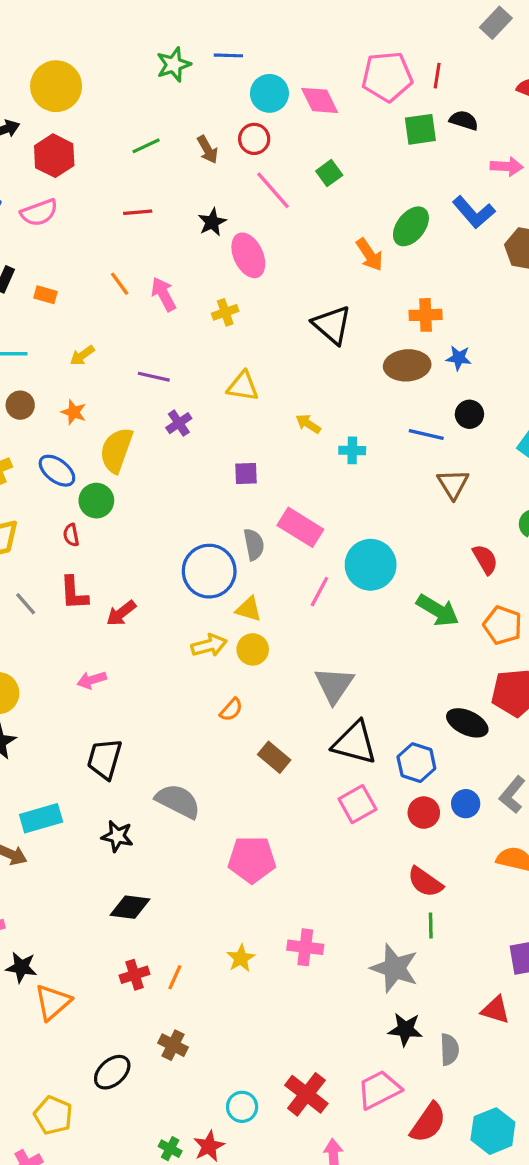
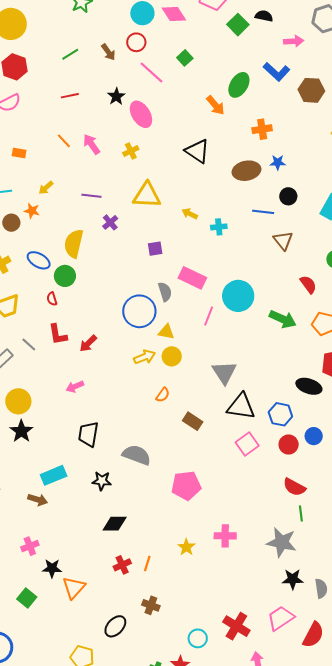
green square: (420, 129) -> (238, 25), turned -30
orange cross: (426, 315) -> (262, 129), moved
yellow triangle: (243, 386) -> (147, 195), size x1.4
orange star: (74, 412) -> (32, 211), moved

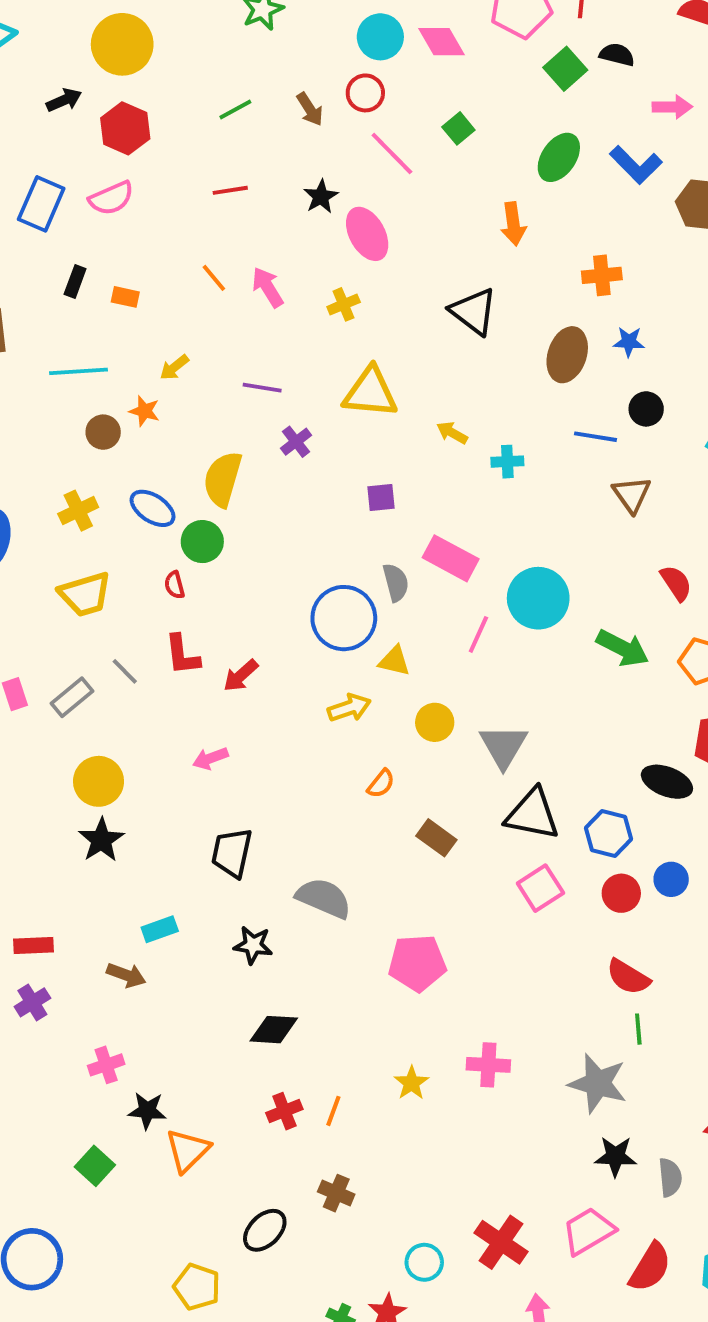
green ellipse: (239, 85) -> (559, 157), moved
orange arrow: (215, 105) -> (513, 224), turned 30
brown ellipse: (246, 171) -> (567, 355), turned -64
yellow circle: (172, 356) -> (435, 722), moved
cyan rectangle: (54, 475) -> (160, 929), size x0.7

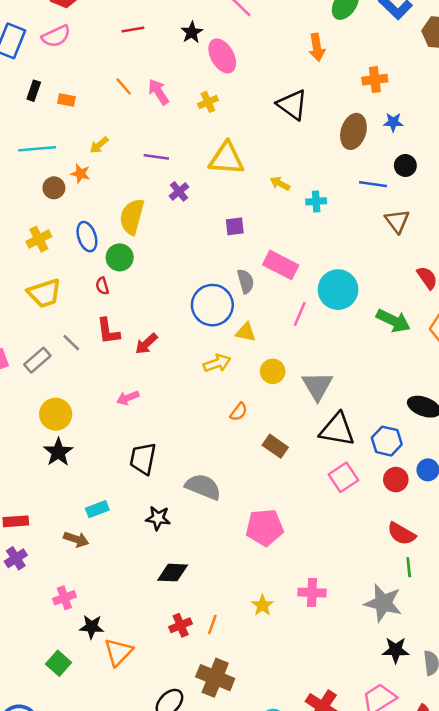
blue ellipse: (153, 508) -> (87, 237), turned 40
brown cross: (336, 1193) -> (215, 678), size x1.6

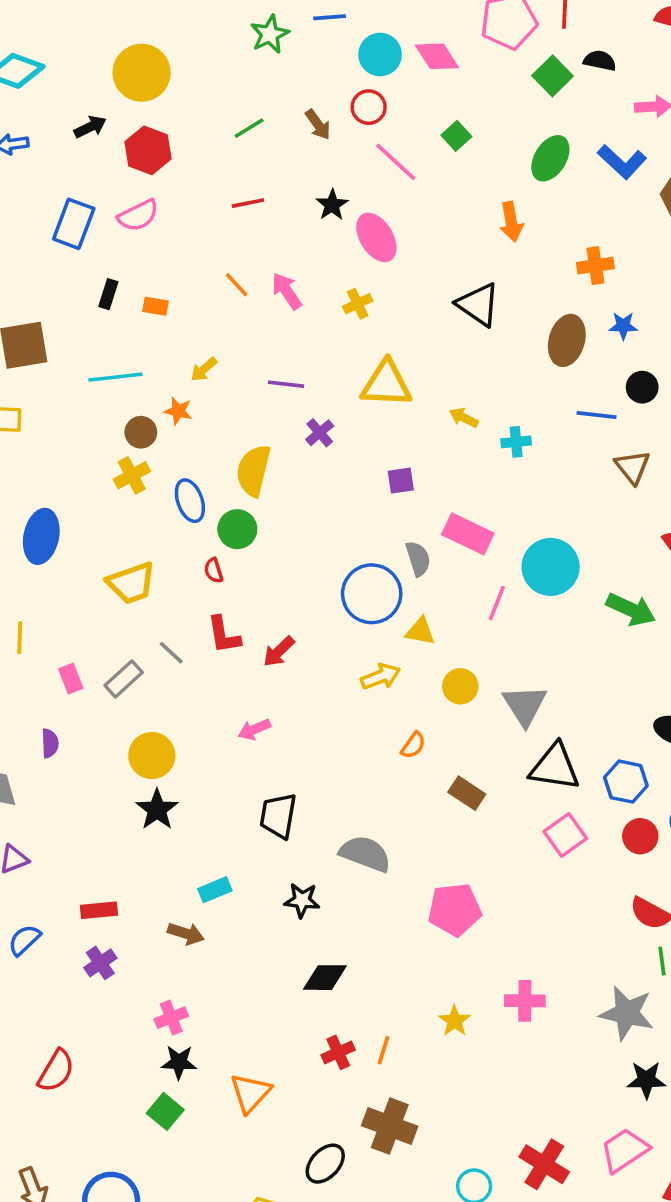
yellow cross: (39, 239) -> (132, 475), moved
black star: (92, 627) -> (179, 1062), moved

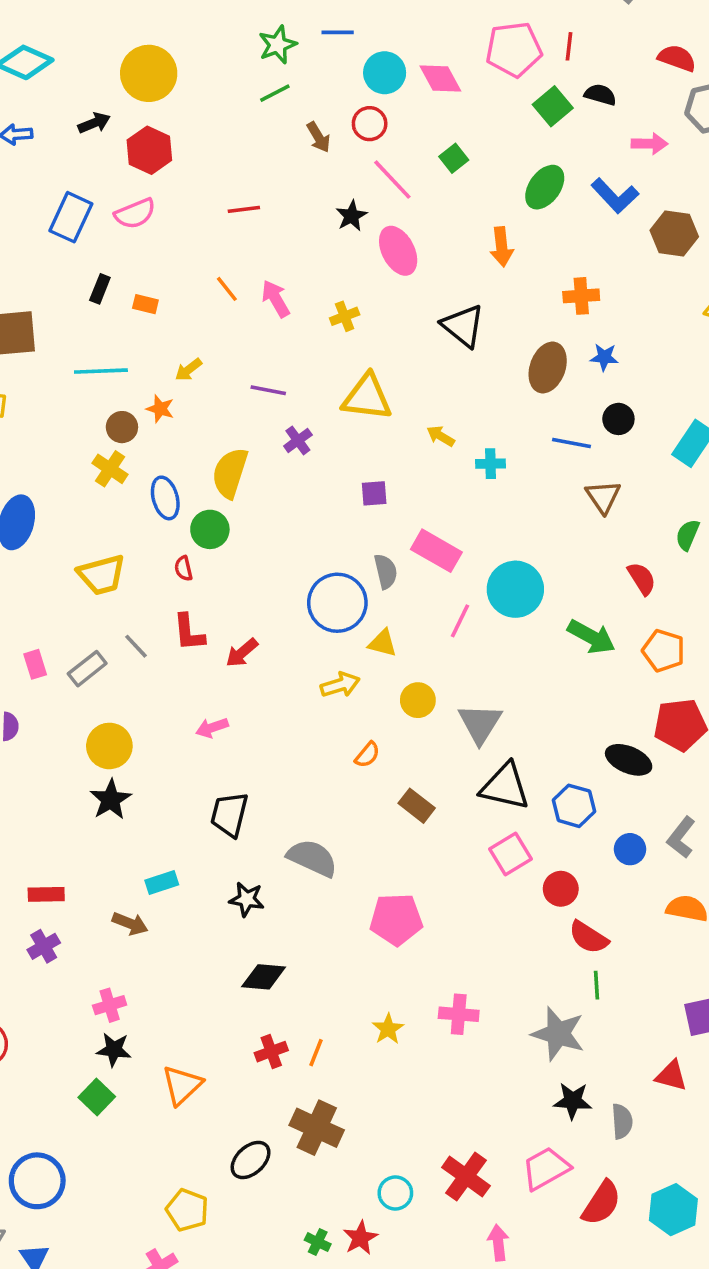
green line: (249, 128) -> (275, 93), moved
black star: (332, 205) -> (351, 216), moved
pink ellipse: (376, 237) -> (398, 251), moved
yellow cross: (132, 475) -> (110, 469), turned -32
red circle: (640, 836) -> (561, 889), moved

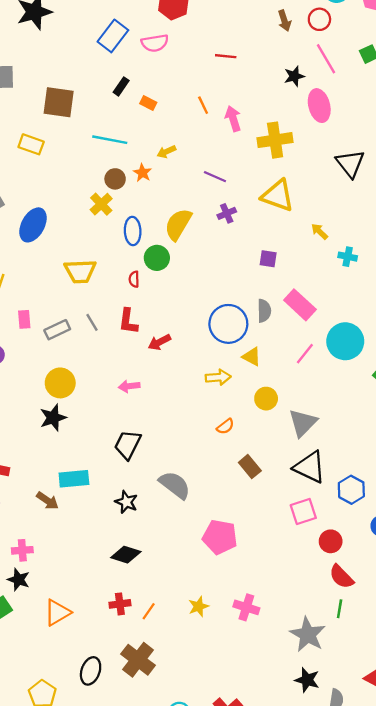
yellow cross: (345, 316) -> (275, 140), size x1.8
cyan rectangle: (162, 882) -> (74, 479), size x1.4
black ellipse: (251, 1160) -> (91, 671), turned -40

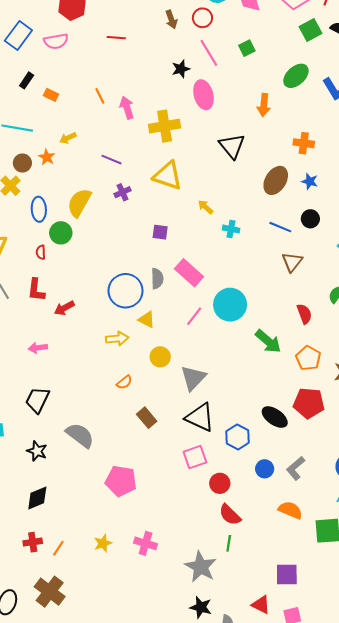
red line: (226, 56) -> (116, 38), moved
black diamond: (126, 555) -> (37, 498), turned -40

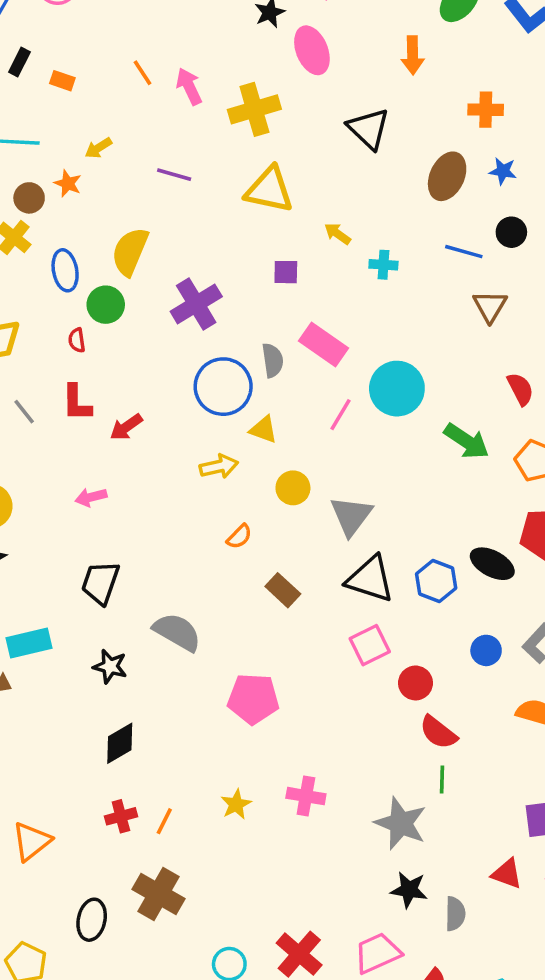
purple cross: (122, 192) -> (196, 304), moved, size x1.8
purple square: (160, 232) -> (286, 272), moved
blue hexagon: (238, 437) -> (436, 581), moved

